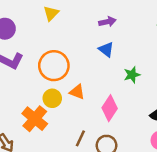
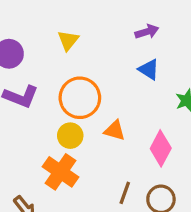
yellow triangle: (51, 13) -> (68, 40), moved
yellow circle: (52, 98) -> (70, 136), moved

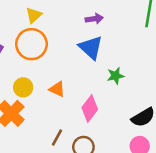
blue triangle: (149, 69) -> (91, 48), size x1.5
orange circle: (80, 98) -> (31, 44), moved

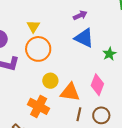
yellow circle: (23, 87) -> (50, 81), moved
orange triangle: (57, 89) -> (70, 92), moved, size x1.5

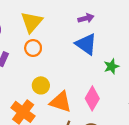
yellow triangle: (33, 26) -> (32, 22), size x1.5
orange circle: (38, 49) -> (33, 48), size x0.6

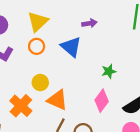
blue triangle: (86, 44) -> (71, 47), moved
pink diamond: (92, 98) -> (102, 101), moved

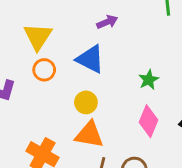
yellow circle: (40, 83) -> (86, 102), moved

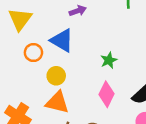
orange circle: (44, 70) -> (33, 53), moved

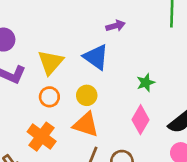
yellow triangle: (20, 19) -> (51, 62), moved
orange circle: (33, 53) -> (49, 97), moved

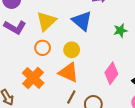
green star: (146, 83) -> (120, 30), moved

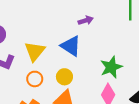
green star: (120, 30) -> (111, 67), moved, size x1.5

